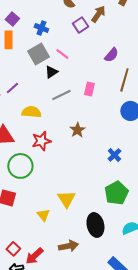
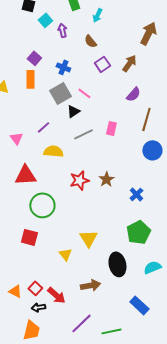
brown arrow: (98, 14) -> (129, 63), moved
purple line: (12, 88) -> (43, 127), moved
brown star: (77, 130) -> (106, 179), moved
red star: (41, 141) -> (79, 180), moved
red arrow: (34, 256) -> (56, 295), turned -96

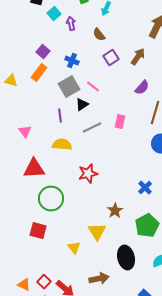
orange rectangle: (30, 79) -> (39, 73), turned 36
purple line: (43, 127) -> (60, 116), moved, turned -56
brown star: (106, 179) -> (115, 211), moved

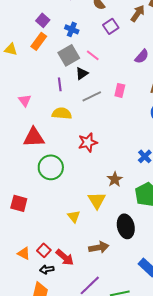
brown arrow: (138, 57) -> (138, 13), moved
red square: (38, 231) -> (19, 203), moved

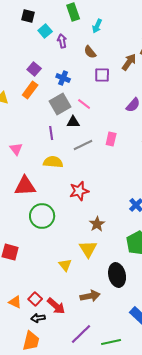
purple square: (111, 26) -> (102, 75), turned 35
black triangle: (82, 73) -> (73, 122), turned 32
brown star: (115, 179) -> (97, 224), moved

